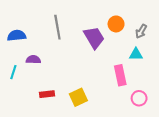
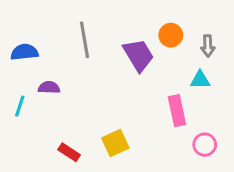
gray arrow: (141, 31) -> (208, 46), turned -32
red rectangle: (47, 94) -> (69, 152), moved, turned 40

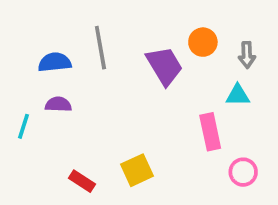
blue semicircle: (24, 52) -> (55, 62), moved

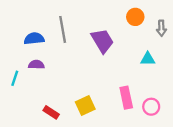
orange circle: (203, 42) -> (135, 17), moved
gray arrow: (247, 55) -> (161, 28), moved
pink rectangle: (210, 132) -> (126, 98), moved

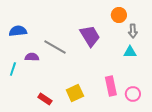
gray arrow: (161, 28) -> (133, 31), moved
gray line: (63, 29) -> (55, 47), moved, turned -50
blue semicircle: (34, 38) -> (18, 31), moved

